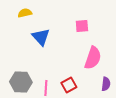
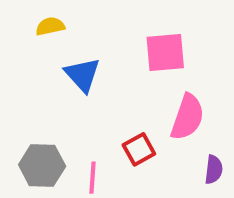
pink square: (82, 26) -> (165, 52), size x1.5
red square: (69, 85) -> (139, 149), moved

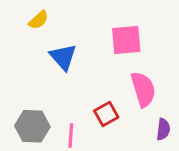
yellow semicircle: (50, 26) -> (38, 20), turned 150
pink semicircle: (187, 117) -> (143, 89), turned -36

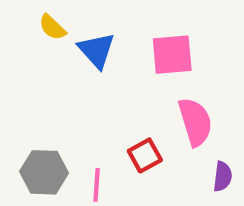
yellow semicircle: (38, 20) -> (52, 27), turned 85
blue triangle: (63, 57) -> (97, 50), moved

